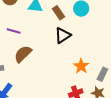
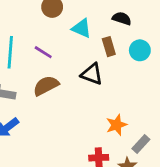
black triangle: (63, 35) -> (92, 74), moved, turned 36

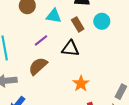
purple line: (43, 52) -> (41, 40), moved, turned -56
orange star: (116, 125) -> (81, 84), moved

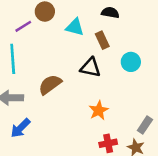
cyan circle: (102, 21) -> (131, 62), moved
purple line: (41, 40) -> (23, 26), moved

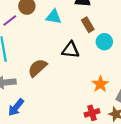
brown rectangle: (102, 40) -> (88, 25), moved
orange star: (99, 110) -> (100, 84), moved

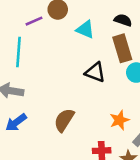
brown rectangle: (88, 25) -> (122, 48), size x1.5
brown semicircle: (37, 68) -> (64, 120), moved, turned -30

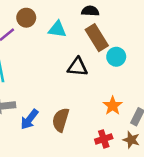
blue arrow: (16, 122) -> (29, 119), moved

